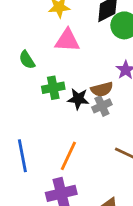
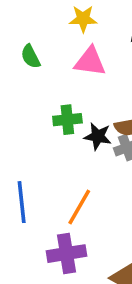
green semicircle: (27, 60) -> (31, 57), moved

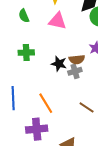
green cross: (67, 120) -> (26, 53), moved
orange line: (79, 207) -> (46, 103), turned -65

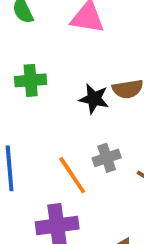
gray cross: (75, 71) -> (107, 158), moved

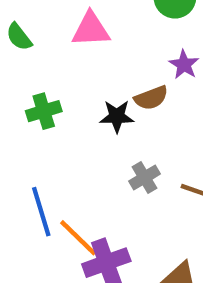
orange line: (72, 175) -> (78, 238), moved

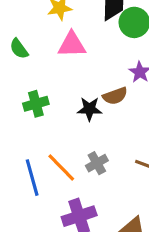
gray cross: (144, 178) -> (97, 163), moved
orange line: (78, 238) -> (61, 167), moved

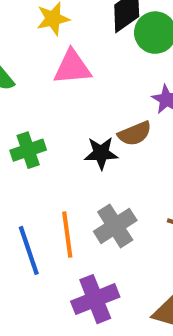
gray cross: (97, 163) -> (115, 226), size x1.4
orange line: (61, 167) -> (67, 235), turned 40

